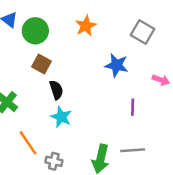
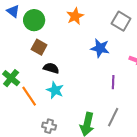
black semicircle: (56, 90) -> (51, 68), turned -56
orange line: (28, 143) -> (29, 96), moved
gray line: (133, 150) -> (113, 117), turned -60

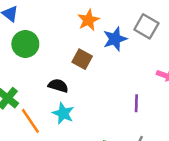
green circle: (34, 20) -> (25, 44), moved
brown square: (39, 47) -> (82, 59), moved
blue star: (100, 48) -> (115, 39), moved, turned -30

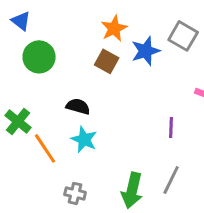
brown square: (82, 59) -> (107, 61), moved

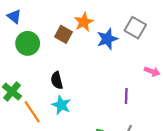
brown square: (107, 61) -> (64, 34), moved
black semicircle: (78, 106) -> (57, 80), turned -120

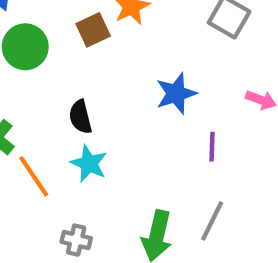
brown square: (64, 34) -> (93, 30), turned 36
blue star: (107, 39) -> (176, 94), moved

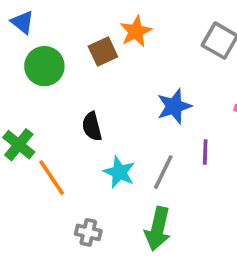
cyan star: (89, 164) -> (119, 172), moved
gray line: (212, 221) -> (163, 172), moved

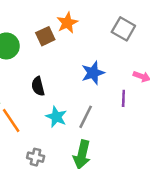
purple line: (205, 152) -> (123, 98), moved

